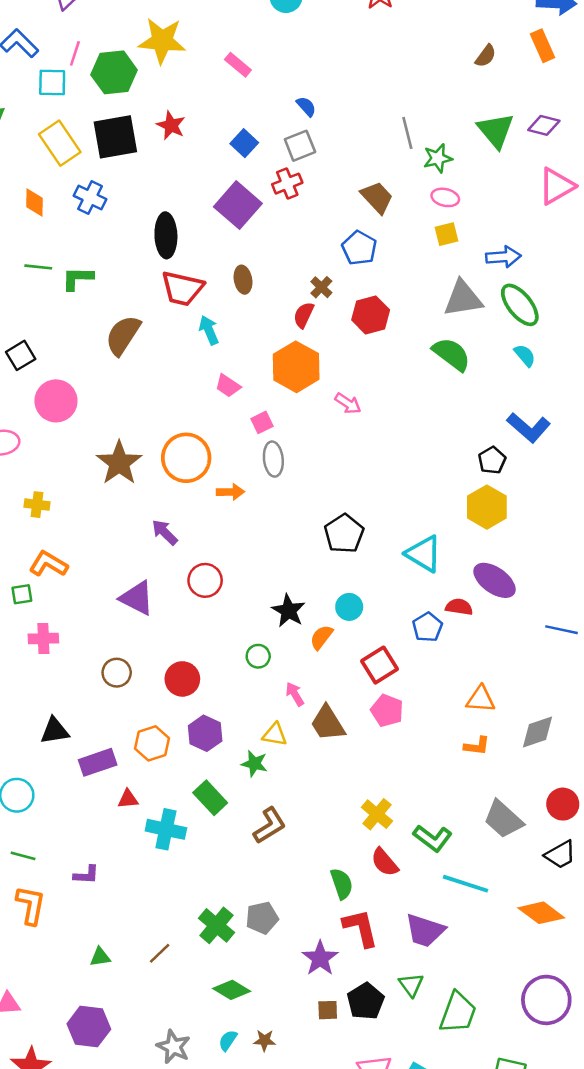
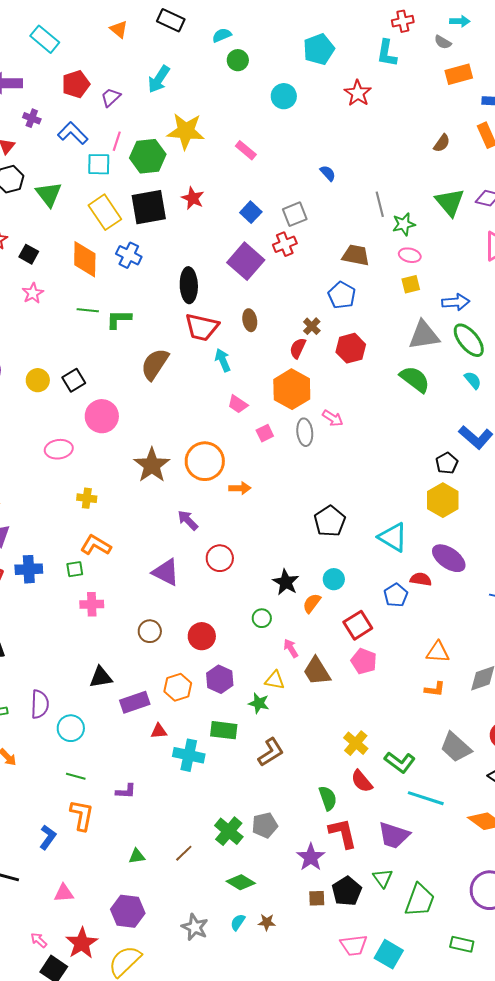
blue semicircle: (306, 106) -> (328, 173), moved
brown trapezoid: (377, 197) -> (356, 255), turned -36
orange diamond: (34, 202) -> (85, 259), size x1.6
gray ellipse: (273, 459) -> (305, 432), moved
green rectangle: (210, 798) -> (224, 730), turned -40

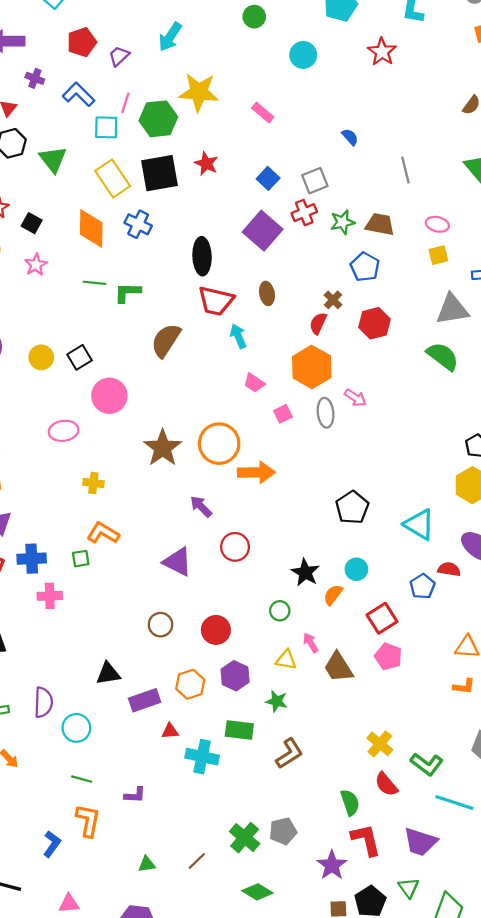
green star: (404, 224) -> (343, 222), moved
orange arrow: (240, 488) -> (256, 472), size x1.6
pink cross: (92, 604) -> (50, 596), moved
yellow triangle: (275, 680) -> (286, 660), moved

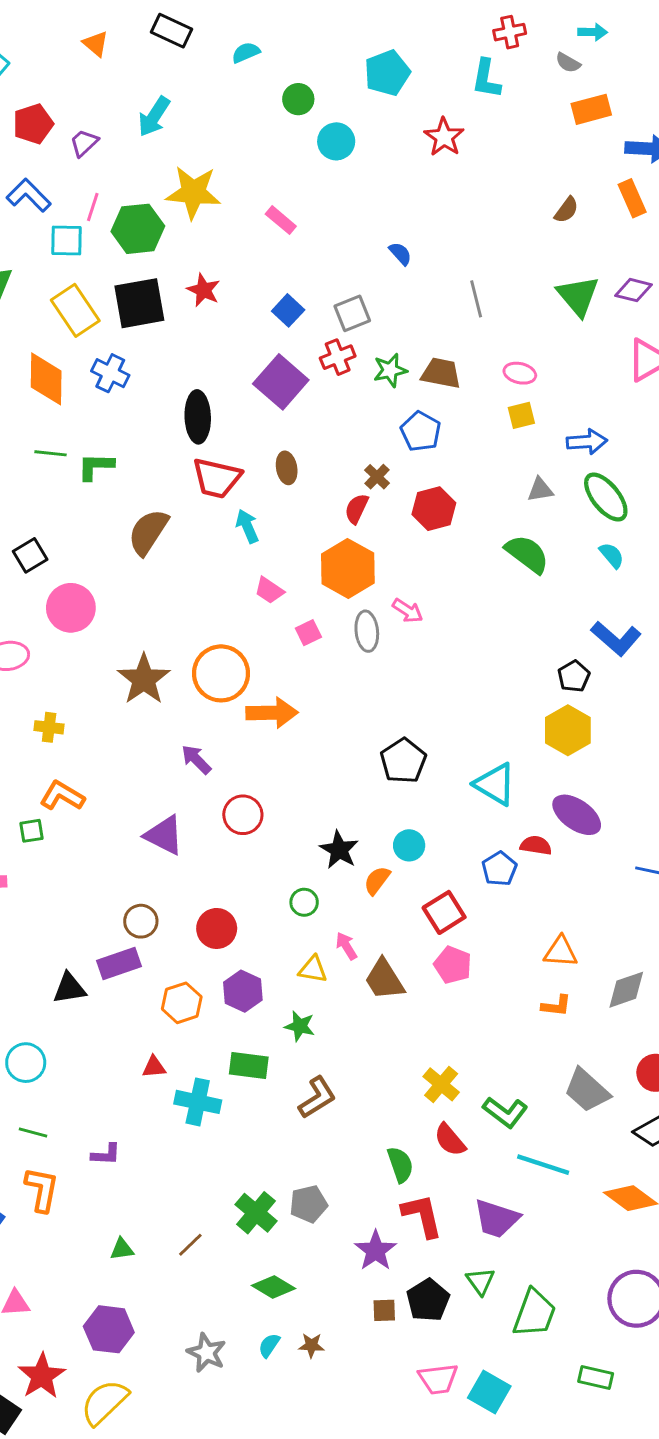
green circle: (254, 17) -> (298, 99), moved
gray triangle: (452, 309) -> (540, 490), size x0.6
purple rectangle: (145, 700) -> (119, 963), moved

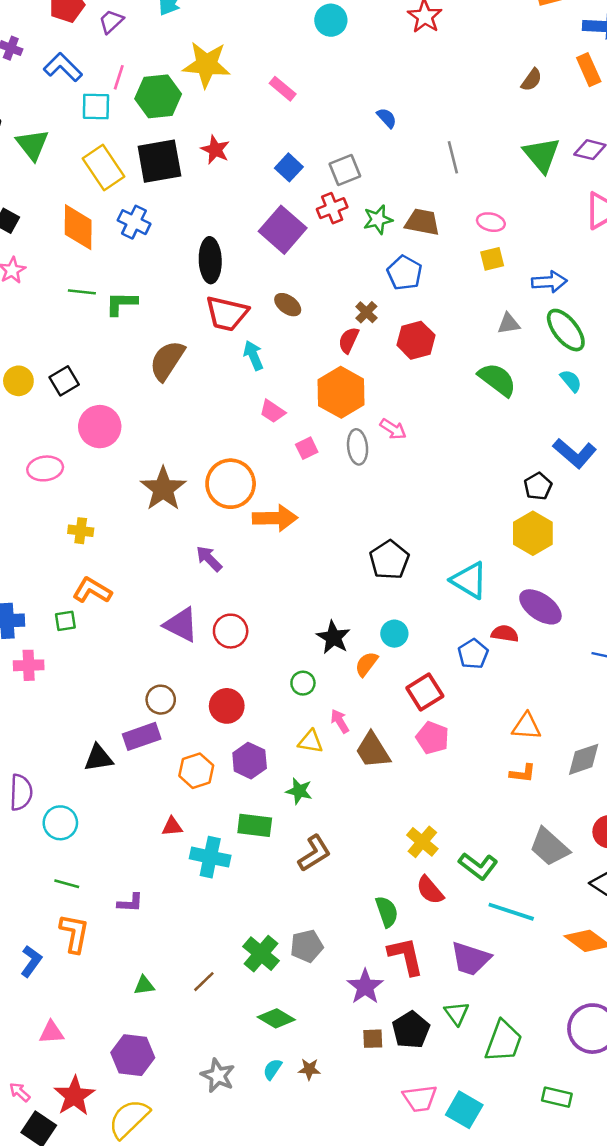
brown ellipse: (287, 468) -> (288, 305), turned -44
red circle: (243, 815) -> (231, 631), moved

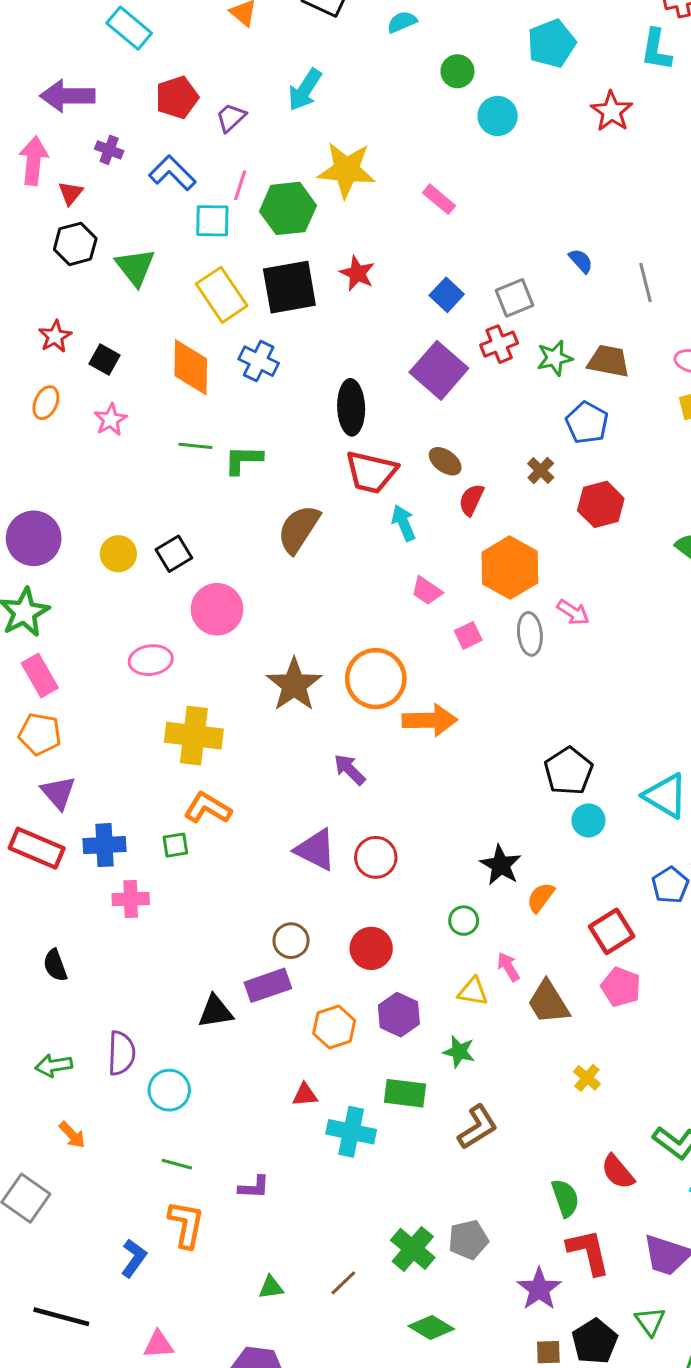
blue semicircle: (387, 118) -> (581, 261), moved
red semicircle: (349, 340) -> (471, 500), moved
yellow cross: (81, 531) -> (194, 736), size x1.8
cyan circle: (394, 634) -> (588, 820), moved
yellow cross: (422, 842) -> (587, 1078), moved, size x0.7

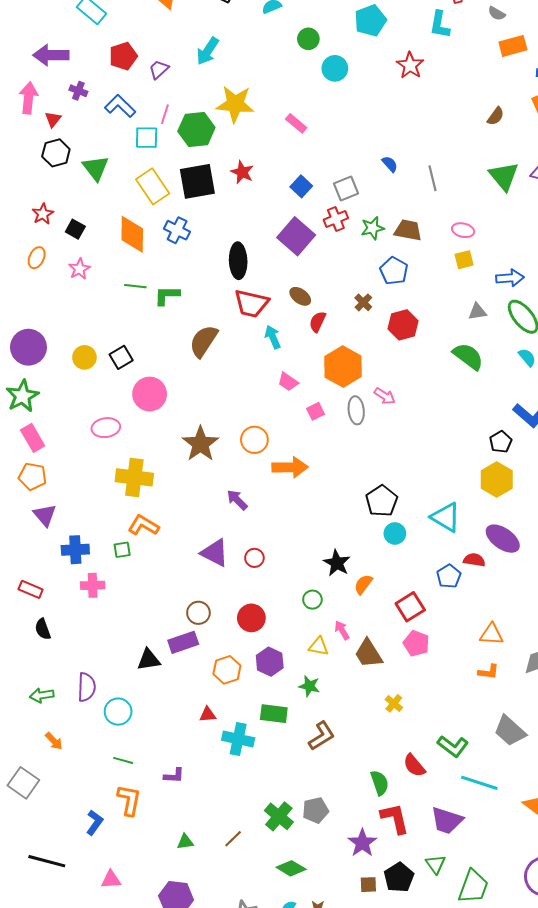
orange circle: (376, 679) -> (254, 440), size x0.7
red rectangle: (37, 848) -> (31, 589), moved, size x0.7
red circle: (376, 857) -> (254, 558), size x0.7

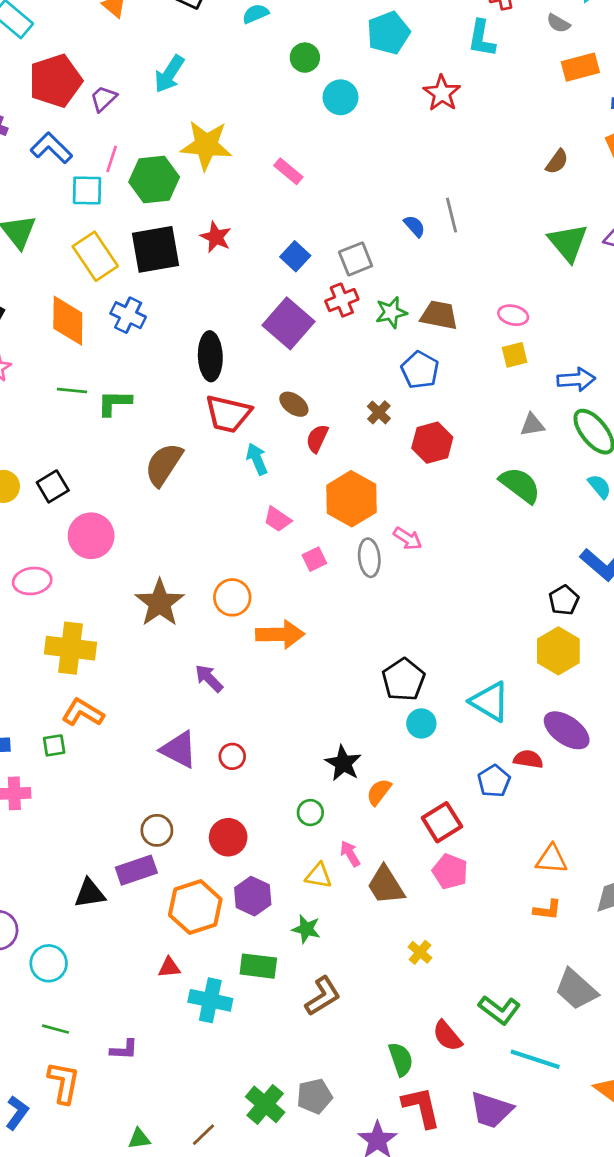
red pentagon: (123, 56) -> (55, 81), size x1.4
gray line: (433, 178) -> (451, 215), moved
orange hexagon: (227, 670) -> (195, 907), size x1.4

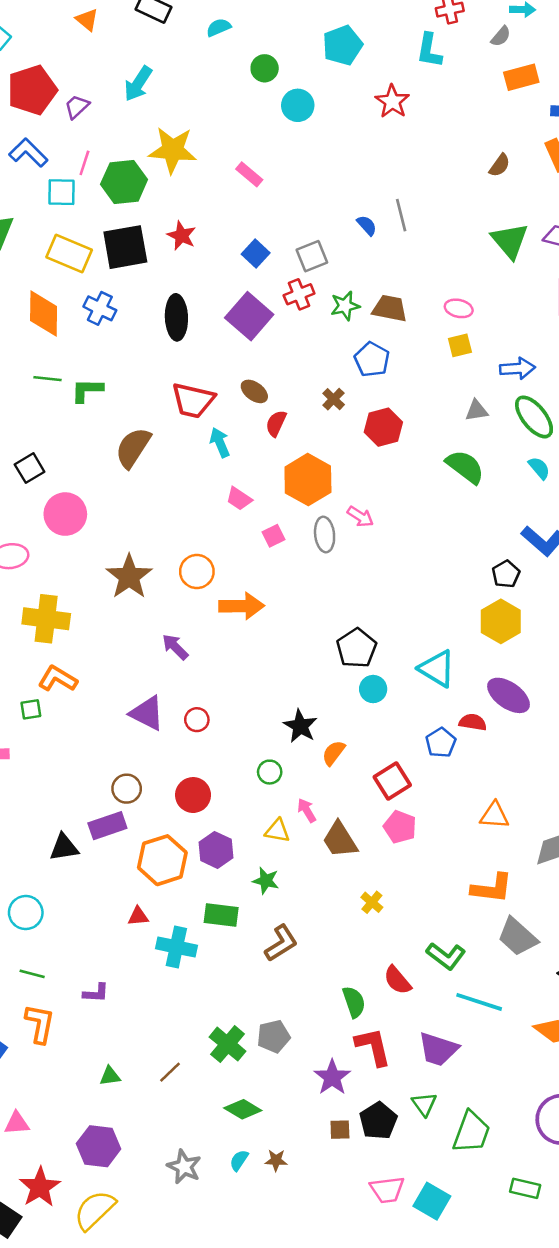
gray semicircle: (558, 23) -> (501, 36), turned -80
yellow rectangle: (95, 256) -> (69, 253), turned -33
black ellipse: (210, 356) -> (176, 317), moved
orange L-shape: (547, 910) -> (492, 888), moved, size x1.6

